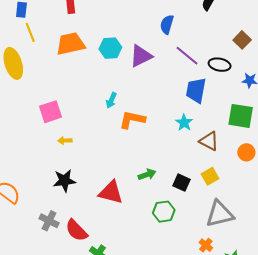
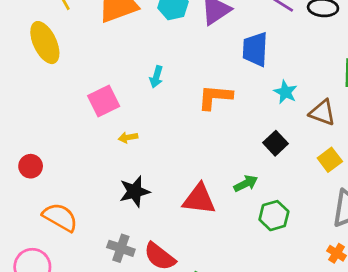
blue trapezoid: (196, 90) -> (255, 49), moved
cyan arrow: (111, 100) -> (156, 77), moved
green arrow: (147, 175) -> (246, 183), moved
black square: (182, 183) -> (276, 143), moved, turned 30

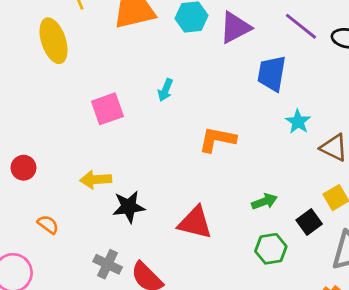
orange L-shape: (215, 97) -> (217, 139), moved
yellow arrow: (128, 137) -> (96, 180), moved, size x1.5
black square: (276, 143) -> (309, 222), moved
green arrow: (246, 183) -> (264, 201), moved
orange semicircle: (60, 217) -> (48, 224), size x0.6

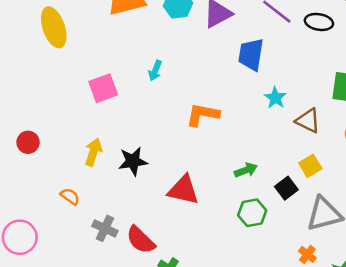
yellow arrow: (96, 180) -> (93, 152), turned 112
black star: (129, 207) -> (133, 161), moved
orange semicircle: (48, 224) -> (70, 196), moved

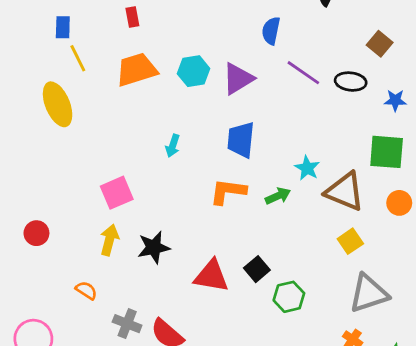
blue trapezoid: (251, 54) -> (241, 140), moved
pink square: (103, 88) -> (117, 193), moved
brown triangle: (308, 121) -> (345, 191), size x1.4
green arrow: (246, 170) -> (278, 196), moved
black square: (286, 188) -> (257, 269), moved

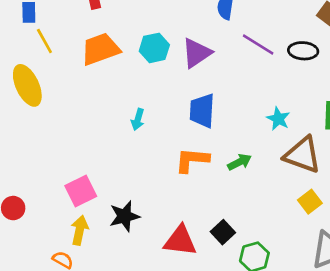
cyan star: (307, 168) -> (278, 119), moved
pink square: (117, 193) -> (81, 191), moved
yellow arrow: (109, 240) -> (80, 230), moved

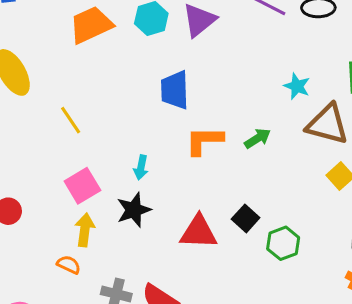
yellow line: (44, 41) -> (71, 120), moved
blue trapezoid: (202, 111) -> (175, 90), moved
cyan arrow: (138, 119) -> (141, 167), moved

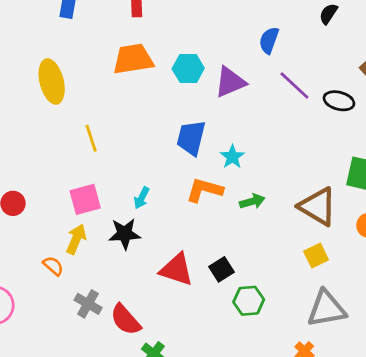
cyan star: (297, 86) -> (232, 157), moved

